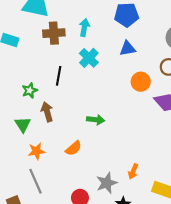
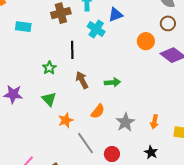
blue triangle: (127, 48) -> (115, 15), moved
brown arrow: (47, 112) -> (82, 80), moved
gray line: (35, 181) -> (85, 143), moved
gray star: (107, 183) -> (125, 122), moved

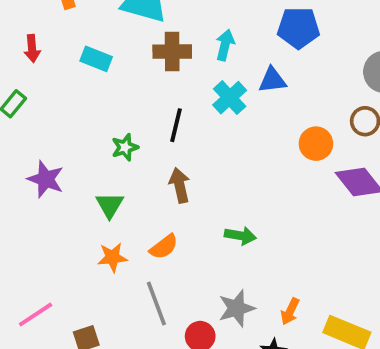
green arrow: (112, 82) -> (240, 236), moved
orange semicircle: (98, 111) -> (164, 247), moved
orange star: (66, 120) -> (112, 257), moved
gray star: (125, 122) -> (237, 308), moved
orange arrow: (154, 122) -> (290, 311), moved

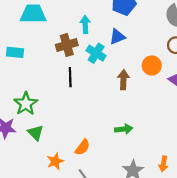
brown cross: (172, 52) -> (67, 45), moved
green star: (125, 147) -> (26, 104), moved, size x1.5
brown arrow: (180, 185) -> (123, 80), moved, turned 30
green triangle: (110, 205) -> (35, 133), moved

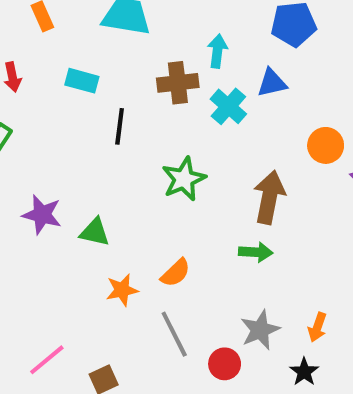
black line: (70, 77) -> (120, 126), moved
brown arrow: (123, 80) -> (269, 197), moved, size x1.4
green star: (26, 104) -> (184, 179), moved
green triangle: (35, 133) -> (95, 232), turned -42

